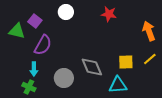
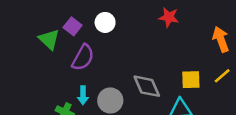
white circle: (66, 12) -> (105, 22), moved
green triangle: (17, 31) -> (49, 39), turned 30
cyan arrow: (34, 69) -> (83, 95), moved

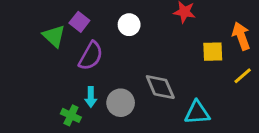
white circle: (105, 22) -> (129, 25), moved
yellow square: (191, 80) -> (213, 52), moved

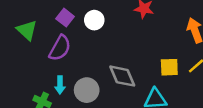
purple square: (79, 22) -> (65, 18), moved
yellow square: (213, 52) -> (169, 67), moved

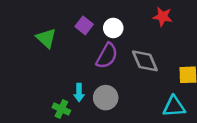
purple semicircle: (60, 48) -> (107, 56), moved
gray diamond: (122, 76) -> (145, 61), moved

